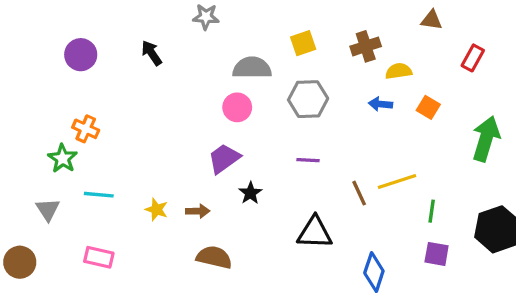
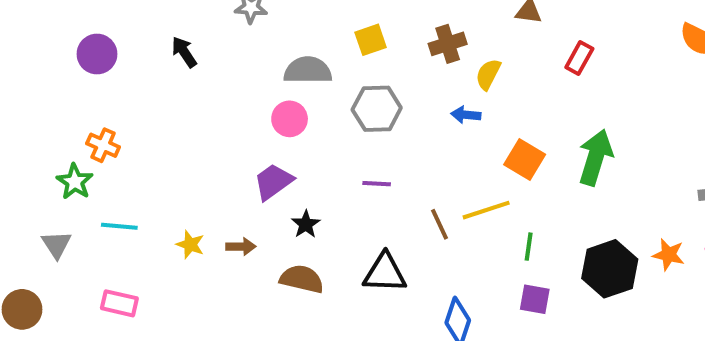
yellow semicircle: (399, 71) -> (488, 74), turned -55
orange square: (428, 107) -> (525, 159), moved, size x1.4
brown semicircle: (214, 257) -> (302, 279), moved

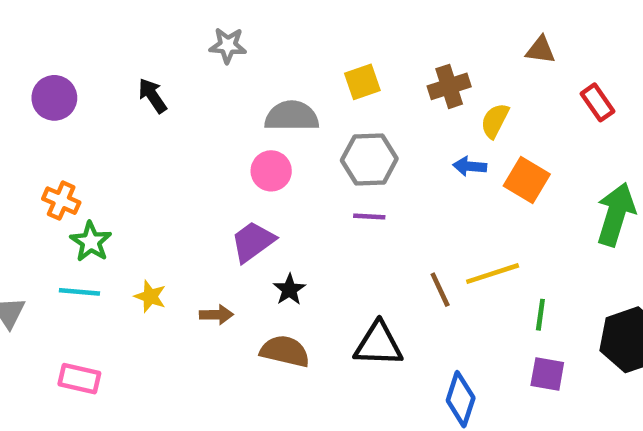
red rectangle: (579, 58) -> (598, 102), turned -64
orange square: (525, 159) -> (527, 180), moved
green star: (75, 182) -> (91, 242), moved
purple line: (377, 184) -> (369, 217), moved
yellow star: (190, 245) -> (150, 296), moved

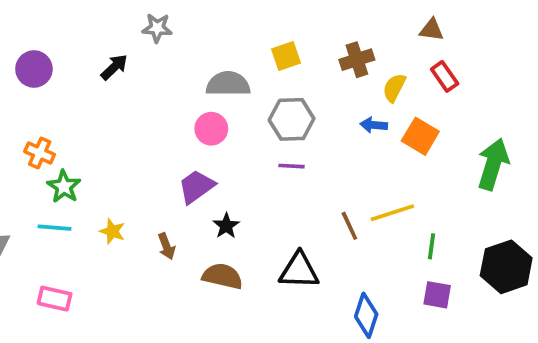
gray star: (228, 45) -> (157, 28), moved
black arrow: (152, 96) -> (114, 67), turned 80
red rectangle: (598, 102) -> (445, 76), moved
brown arrow: (216, 315) -> (166, 246), turned 70

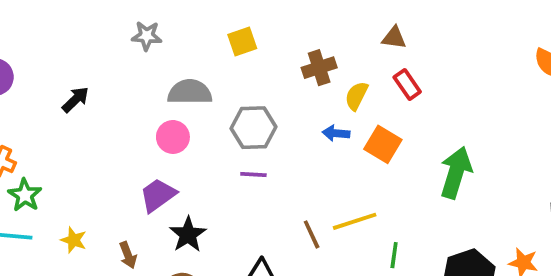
gray star: (157, 28) -> (147, 36), moved
yellow square: (286, 56) -> (242, 41), moved
black arrow: (114, 67) -> (75, 100), moved
black star: (226, 226) -> (188, 234), size x1.4

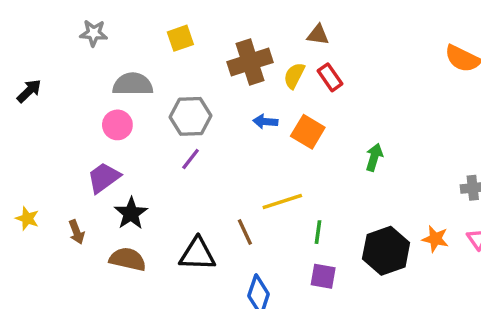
brown cross: (319, 68) -> (250, 62), size x1.4
yellow semicircle: (357, 96) -> (294, 76), moved
green arrow: (456, 173) -> (374, 157), size x0.6
purple line: (253, 174) -> (191, 159), turned -55
brown line: (312, 234) -> (245, 232), moved

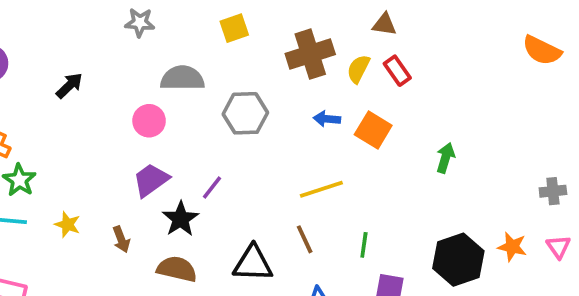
pink circle: (117, 125) -> (149, 121), moved
purple line: (191, 159) -> (212, 187), moved
yellow line: (282, 201) -> (321, 189), moved
green line: (318, 232) -> (364, 245), moved

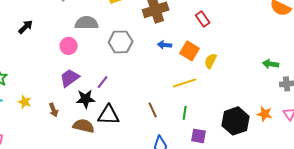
yellow semicircle: (358, 69) -> (211, 61), moved
green arrow: (445, 158) -> (271, 64), moved, turned -98
yellow line: (321, 189) -> (185, 83), moved
black star: (181, 219) -> (86, 99), turned 30
black triangle: (253, 263) -> (109, 115), moved

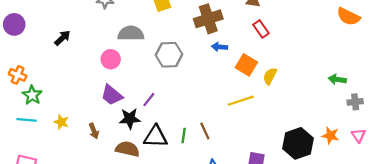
blue arrow: (165, 45) -> (219, 47), moved
purple trapezoid: (70, 78) -> (112, 95), turned -105
green line: (185, 113) -> (184, 135), moved

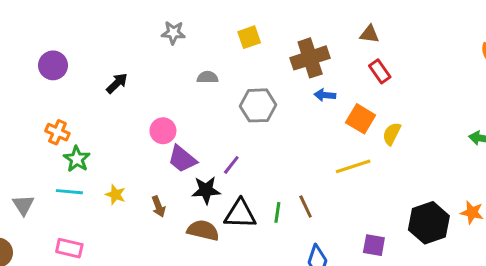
gray semicircle: (131, 33) -> (208, 77), size x0.6
pink circle: (111, 59) -> (163, 131), moved

